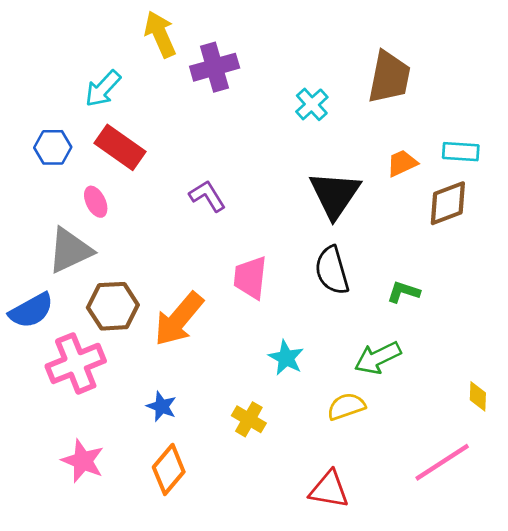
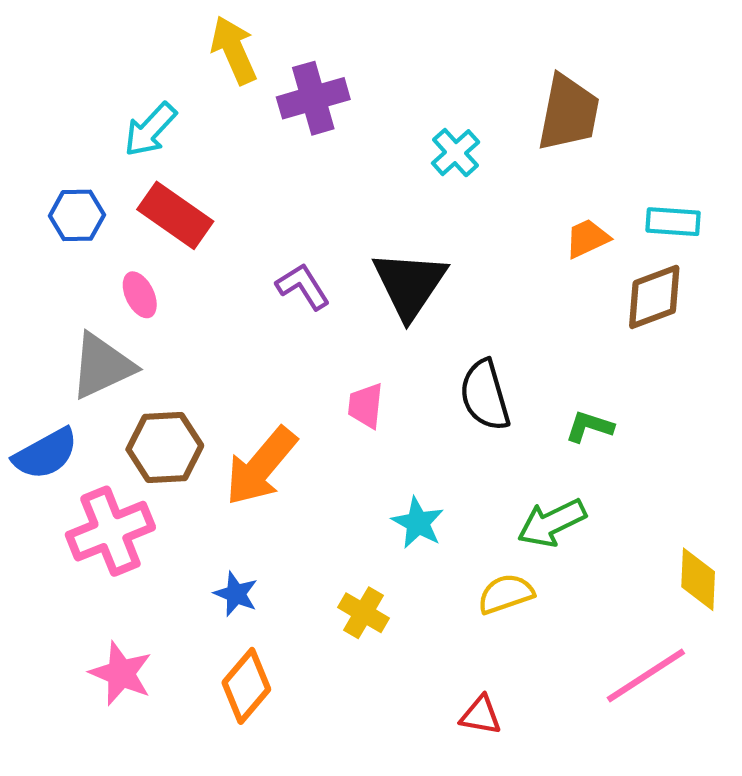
black triangle: (335, 195) -> (410, 284), moved
pink trapezoid: (250, 278) -> (366, 406), size x0.7
yellow diamond: (478, 396) -> (698, 579), size x1.4
red triangle: (329, 489) -> (481, 715), size x0.7

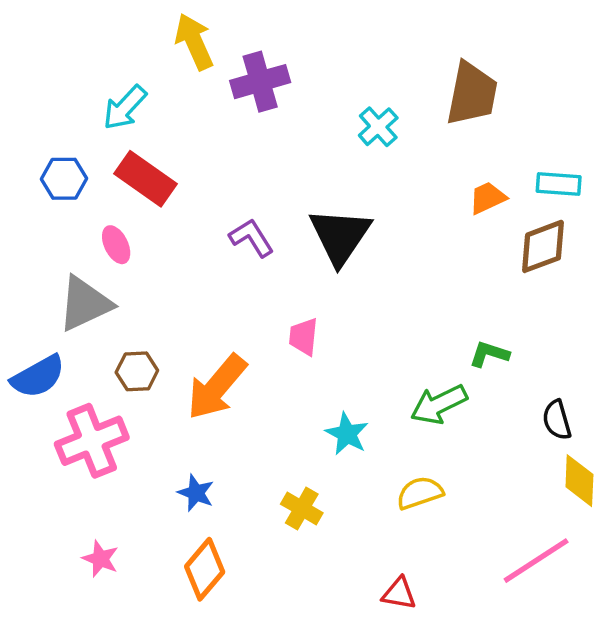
black semicircle: (485, 395) -> (557, 420), moved, size x0.7
brown hexagon: (165, 448) -> (137, 371), size x0.7
green arrow: (552, 523) -> (439, 404), moved
pink star: (121, 673) -> (100, 559), size x0.7

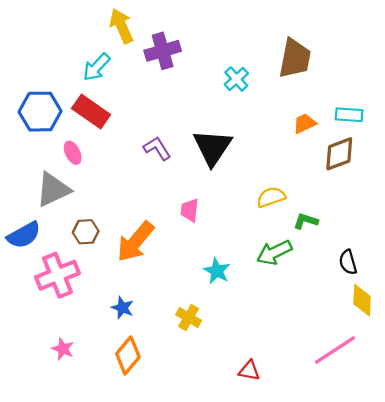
cyan arrow: (125, 108) -> (96, 67), moved
blue hexagon: (64, 179) -> (40, 112), size x1.5
yellow semicircle: (420, 493) -> (271, 197), moved

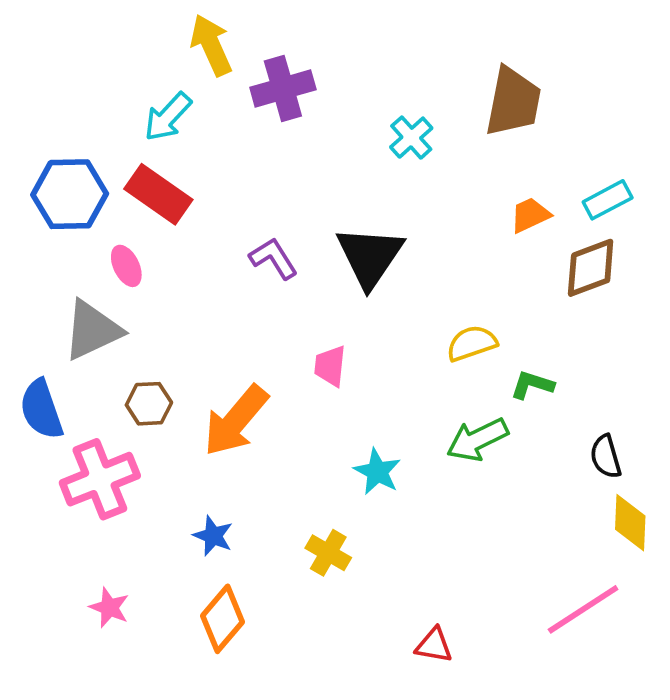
cyan rectangle: (349, 115) -> (608, 200), turned -32
blue semicircle: (24, 235) -> (41, 409), turned 100

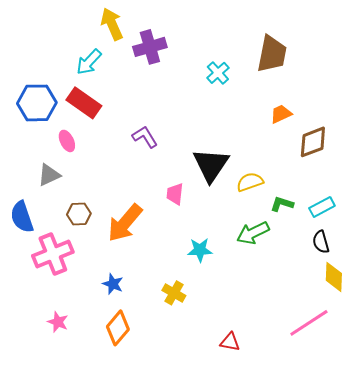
cyan rectangle: (608, 200) -> (322, 207), moved
black triangle: (370, 256) -> (211, 165), moved
gray triangle: (92, 330) -> (49, 175), size x0.7
cyan star: (377, 472) -> (200, 250), turned -30

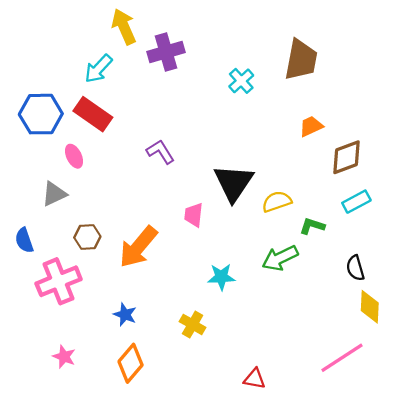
cyan rectangle: (322, 207) -> (356, 202), moved
blue semicircle: (22, 217) -> (24, 240), size x0.7

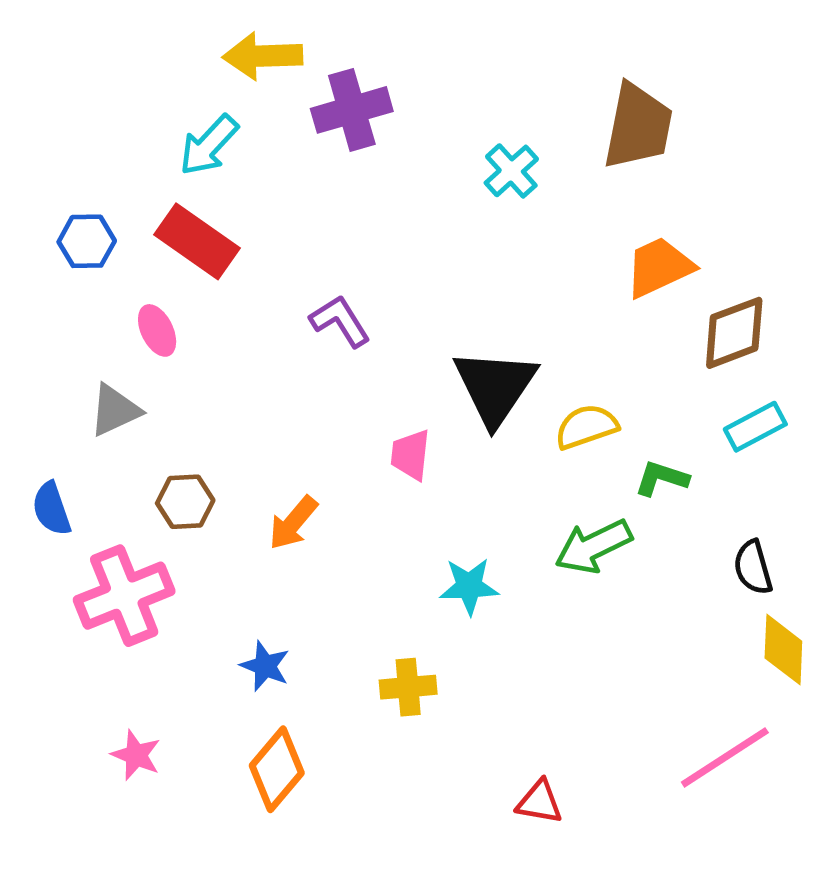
yellow arrow: (124, 27) -> (263, 56), turned -68
blue hexagon: (41, 114) -> (87, 241), size x0.6
orange trapezoid: (311, 126) -> (659, 267), size x1.4
orange arrow: (138, 247) -> (293, 523), size x0.6
yellow cross: (193, 325) -> (408, 687), turned -35

